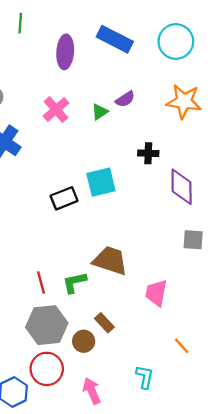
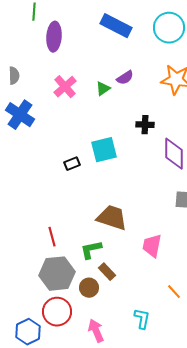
purple ellipse: (65, 52) -> (54, 37), moved
black rectangle: (64, 198) -> (72, 164), size x0.7
green L-shape: (74, 282) -> (91, 250), moved

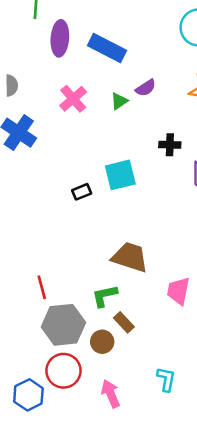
blue rectangle: (116, 26) -> (107, 48), moved
red line: (52, 237) -> (42, 287), moved

